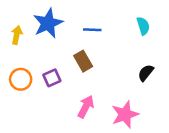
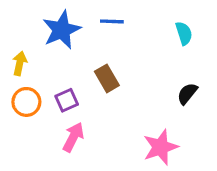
blue line: (92, 30) -> (112, 21), moved
yellow arrow: (17, 35) -> (20, 63), moved
pink arrow: (86, 107) -> (73, 137), moved

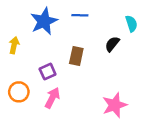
brown rectangle: (107, 78) -> (76, 56), turned 42
black semicircle: (187, 94) -> (112, 44), moved
orange circle: (26, 102) -> (19, 92), moved

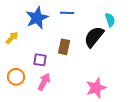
black semicircle: (112, 44) -> (94, 37), size x1.6
yellow arrow: (14, 45) -> (12, 38), turned 32
purple square: (48, 72) -> (40, 60), turned 32

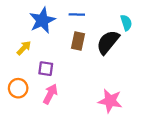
yellow arrow: (12, 38) -> (24, 48), moved
brown rectangle: (64, 47) -> (78, 41), moved
pink star: (96, 88) -> (110, 101), turned 30

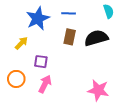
cyan semicircle: (126, 23) -> (109, 11), moved
black semicircle: (108, 42) -> (96, 38), turned 35

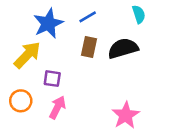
blue line: (69, 13) -> (88, 17), turned -32
yellow arrow: (21, 43) -> (27, 55), size x1.6
pink star: (98, 90) -> (126, 115), turned 30

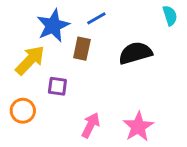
cyan semicircle: (139, 14) -> (170, 16), moved
brown rectangle: (89, 47) -> (82, 49), moved
pink arrow: (57, 107) -> (91, 125), moved

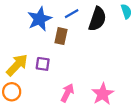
black semicircle: (135, 53) -> (97, 19), moved, turned 125
yellow arrow: (30, 60) -> (17, 65), moved
orange circle: (23, 111) -> (12, 92), moved

